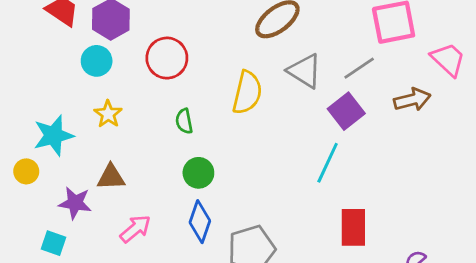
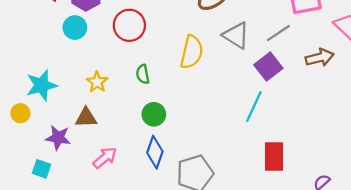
yellow star: (108, 114) -> (97, 82), moved

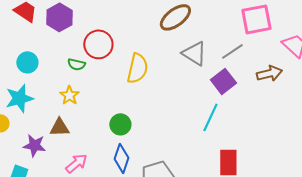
cyan circle: (75, 28) -> (27, 62), moved
yellow semicircle: (192, 52) -> (137, 68), moved
green semicircle: (143, 74) -> (76, 64), moved, turned -66

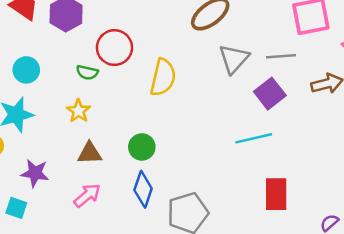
gray line: (232, 51) -> (281, 56), turned 30
gray triangle: (194, 53) -> (234, 59), turned 40
cyan line: (210, 117) -> (254, 138), turned 52
brown triangle: (59, 127) -> (90, 153), moved

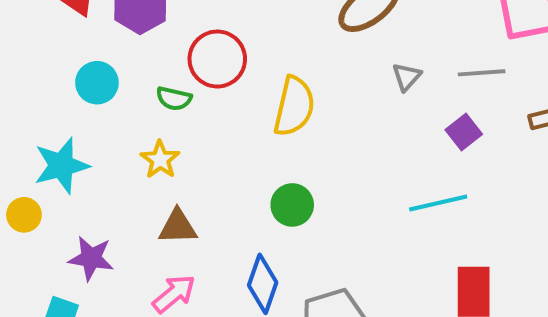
gray triangle: (234, 59) -> (407, 77), size x0.6
cyan circle: (26, 70) -> (97, 83), moved
purple square: (270, 94) -> (464, 132), size x0.7
green circle: (142, 147) -> (292, 205), moved

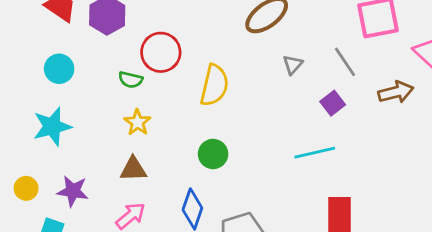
gray line: (482, 73) -> (345, 62), turned 60
cyan circle: (97, 83) -> (59, 69), moved
yellow star: (160, 160) -> (137, 122), moved
yellow circle: (24, 215) -> (26, 188), moved

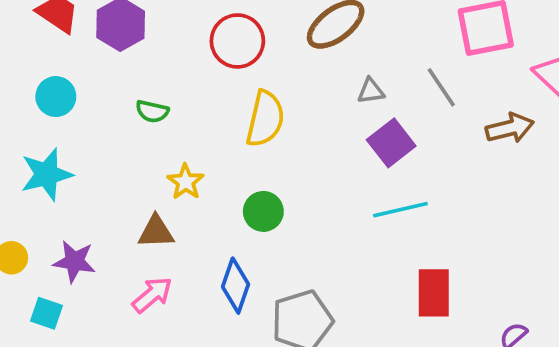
red circle: (161, 52) -> (237, 41), moved
gray triangle: (293, 65) -> (371, 91), turned 40
purple square: (333, 103) -> (391, 143), moved, size x1.4
yellow star: (137, 122) -> (186, 182), moved

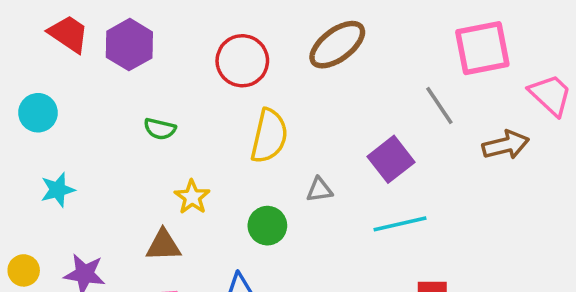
gray triangle: (371, 91) -> (319, 190), moved
cyan circle: (56, 97) -> (38, 113), moved
cyan star: (47, 174) -> (58, 190), size x0.7

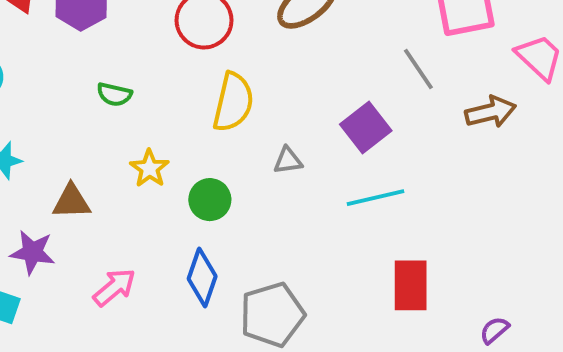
green circle: (267, 226) -> (210, 200), moved
brown triangle: (163, 245) -> (71, 202), moved

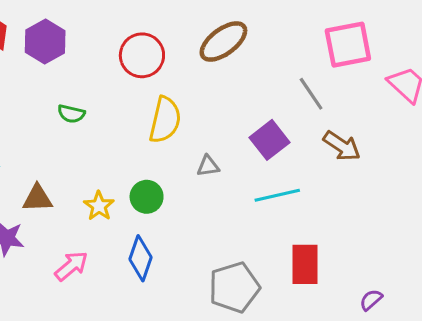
brown arrow: (491, 112) -> (342, 146), moved, turned 48
yellow star: (149, 168) -> (99, 206), moved
gray pentagon: (272, 315) -> (234, 287), moved

